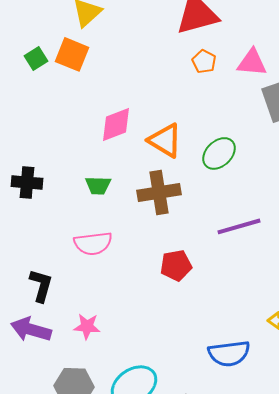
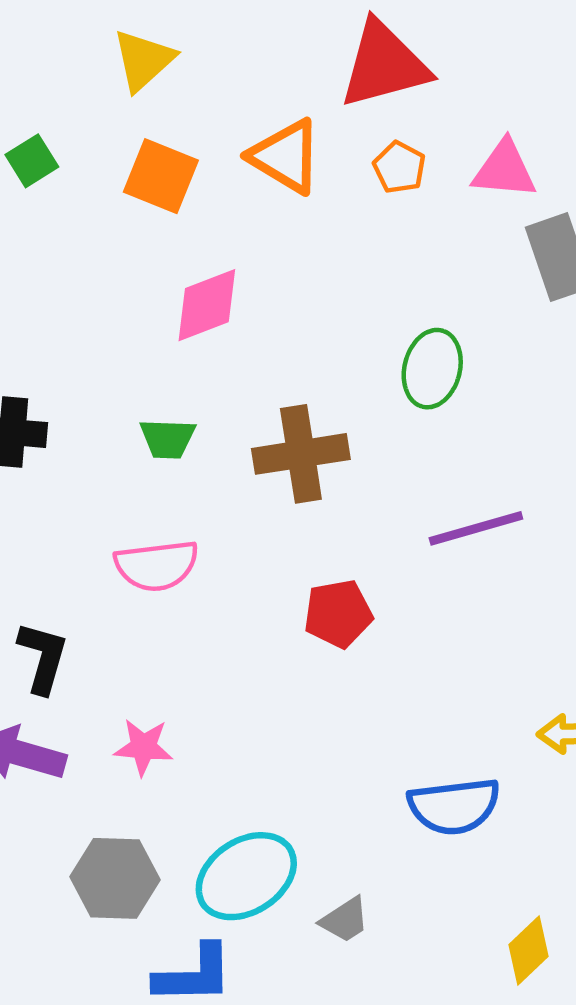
orange square: (72, 54) -> (161, 176), moved
orange triangle: (165, 140) -> (286, 156), moved
green ellipse: (219, 153) -> (432, 369), turned -32

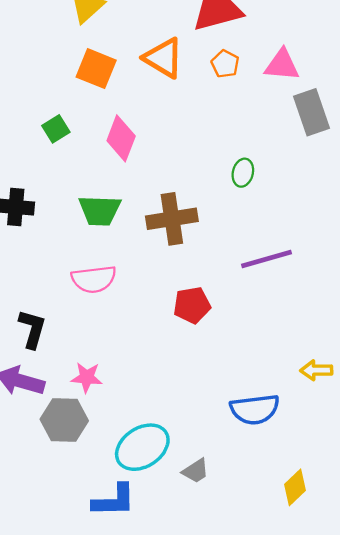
green square: (32, 161) -> (56, 129), moved
pink diamond: (207, 305) -> (121, 138), turned -48
green ellipse: (432, 369) -> (243, 173), size x0.7
green trapezoid: (168, 439) -> (100, 211), size x1.4
gray hexagon: (115, 878) -> (64, 420), moved

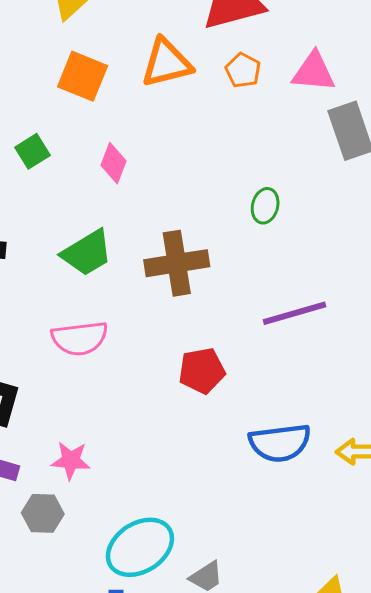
orange triangle: (164, 58) -> (166, 63), turned -45
pink diamond: (121, 138) -> (113, 163), size x0.7
green trapezoid: (100, 211) -> (87, 253), turned -33
blue semicircle: (255, 409) -> (280, 443), moved
gray hexagon: (64, 420) -> (43, 513), size x0.7

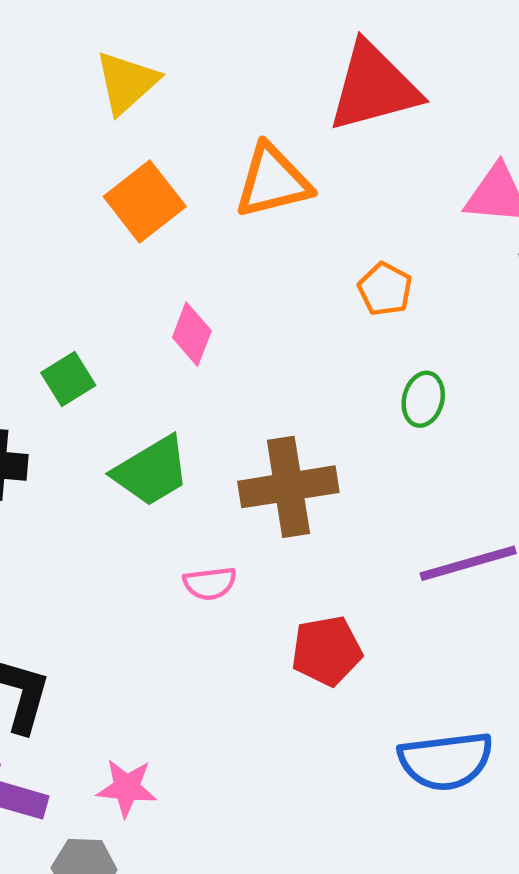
orange pentagon: (243, 70) -> (385, 289), moved
orange square: (83, 76) -> (145, 202), turned 30
green square: (32, 151) -> (68, 379), moved
pink semicircle: (80, 338) -> (210, 583), moved, size x0.6

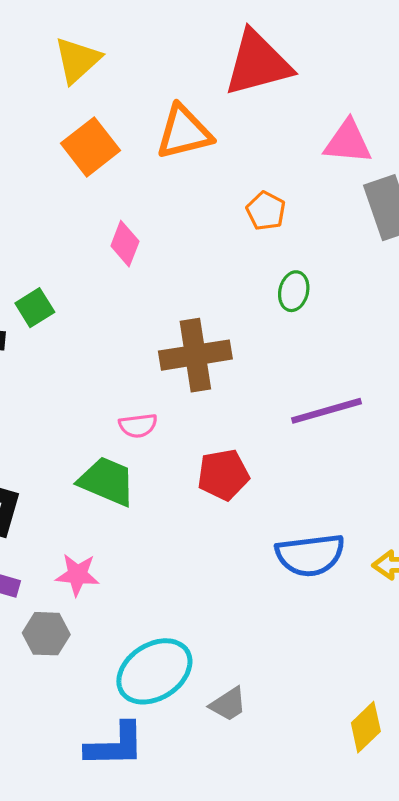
green square: (68, 379) -> (35, 308), moved
green trapezoid: (151, 471) -> (107, 481), moved, turned -126

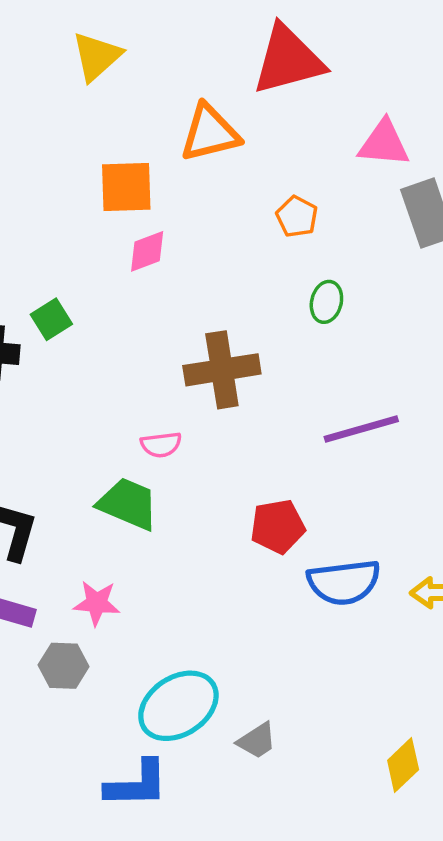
orange square: (90, 147) -> (126, 187), moved, turned 36
pink diamond: (125, 244) -> (147, 251), turned 48
red pentagon: (223, 475) -> (278, 526), moved

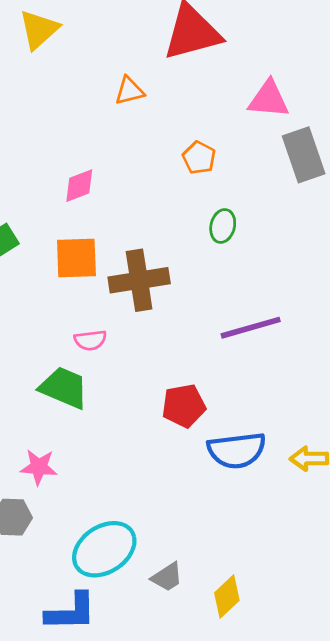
orange triangle: (210, 133) -> (129, 91), size x0.6
orange square: (126, 187) -> (76, 258), moved
yellow diamond: (403, 765) -> (227, 597), moved

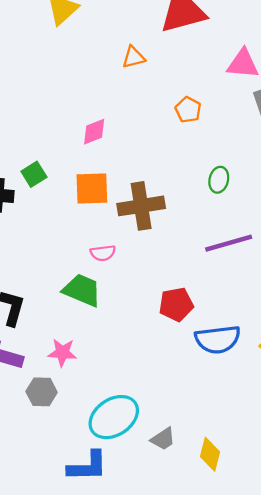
green ellipse: (223, 226) -> (219, 180), moved
yellow diamond: (227, 597) -> (210, 454), turned -32

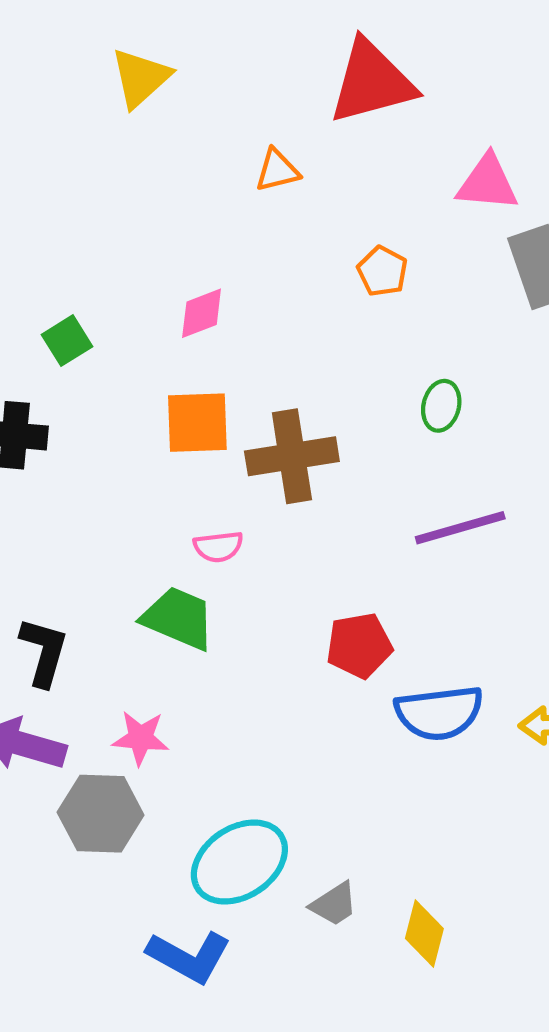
green square: (34, 174) -> (67, 341), moved
gray hexagon: (42, 392) -> (101, 814), size x1.4
blue L-shape: (88, 466) -> (189, 957), turned 30

